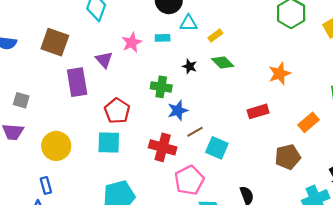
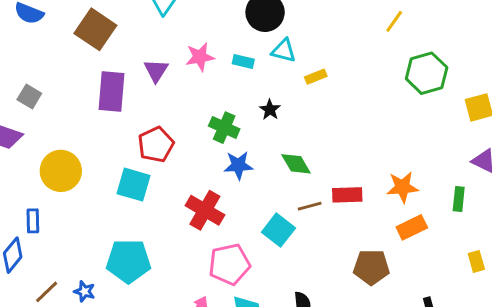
green diamond: (223, 63) -> (296, 164), moved
orange star: (280, 74) -> (402, 187), moved
brown line: (195, 132) -> (310, 206), moved

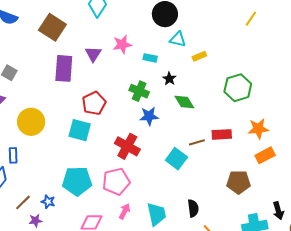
cyan rectangle: (243, 61) -> (150, 58), moved
green hexagon: (427, 73) -> (238, 88), moved
green diamond: (296, 164) -> (184, 102), moved
pink pentagon: (229, 264) -> (116, 181), moved

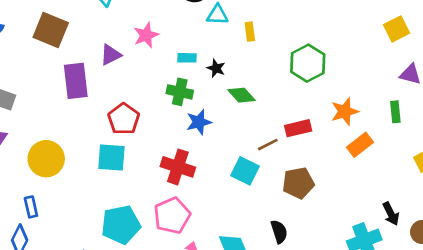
purple triangle: (93, 54) -> (111, 55), turned 42
yellow rectangle: (199, 56) -> (250, 32), turned -64
cyan rectangle: (150, 58) -> (187, 58), moved
brown pentagon: (239, 182) -> (298, 183), moved

